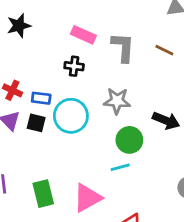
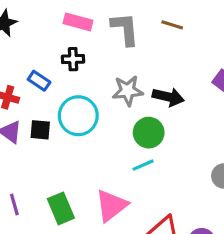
blue rectangle: (41, 98) -> (39, 81), moved, turned 36
black arrow: (166, 121) -> (168, 97), moved

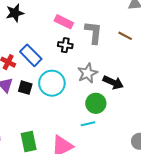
black cross: (73, 59) -> (65, 45), moved
blue rectangle: (39, 81) -> (31, 55), size x1.5
gray star: (128, 91) -> (87, 73), turned -30

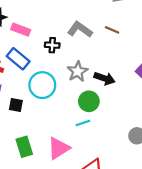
pink rectangle: (64, 22) -> (21, 30), moved
gray L-shape: (94, 32) -> (80, 29), turned -55
black square: (25, 88) -> (16, 105), moved

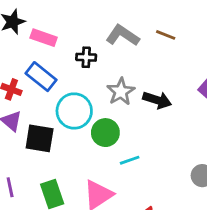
green circle: (89, 101) -> (105, 133), moved
black square: (16, 105) -> (40, 138), size x1.5

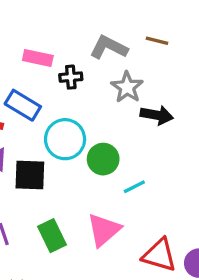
pink rectangle: (44, 38) -> (38, 58), moved
gray star: (121, 92) -> (127, 87), moved

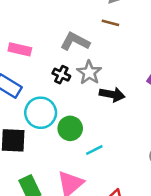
brown line: (157, 41) -> (110, 23), moved
black cross: (71, 77) -> (61, 75), moved, turned 30

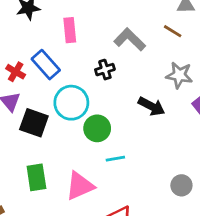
pink rectangle: (20, 49) -> (70, 30), turned 55
gray star: (89, 73) -> (179, 75), moved, turned 30
black cross: (61, 75) -> (105, 70), turned 30

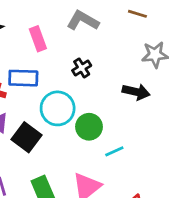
gray L-shape: (130, 39) -> (83, 21), moved
blue rectangle: (46, 65) -> (23, 78), turned -32
black square: (34, 123) -> (26, 137), turned 32

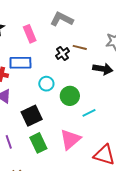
brown line: (137, 14) -> (80, 47), moved
cyan circle: (58, 108) -> (46, 84), size x0.6
black square: (26, 137) -> (32, 116), moved, turned 30

